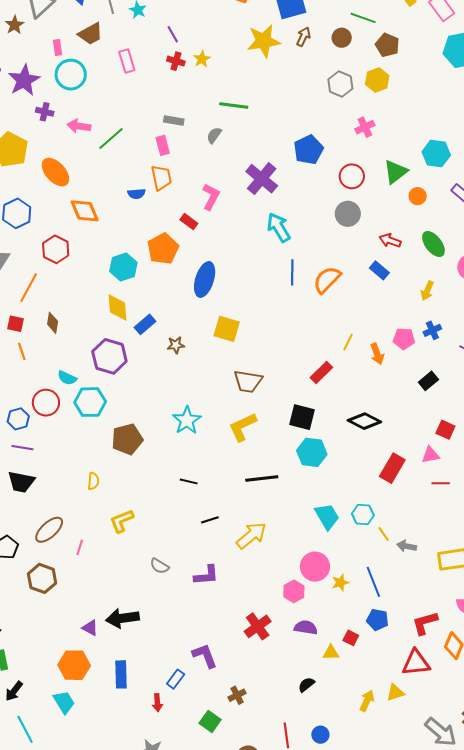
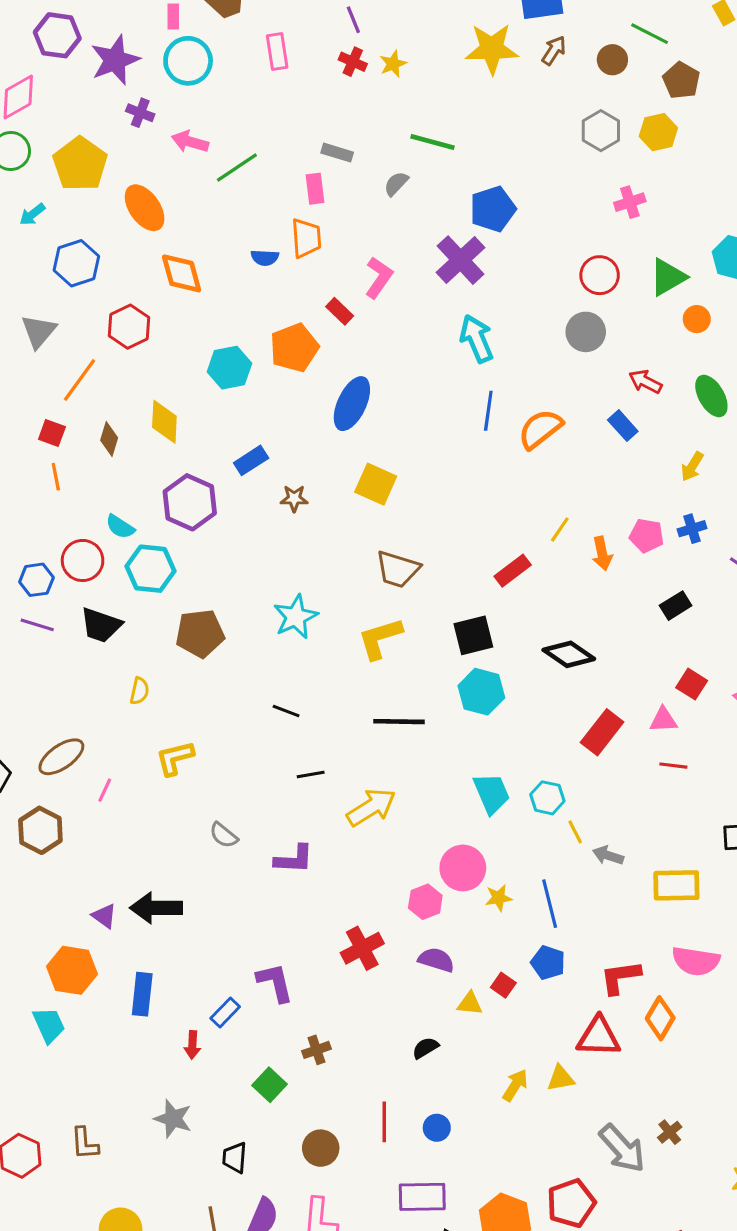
blue pentagon: (309, 150) -> (493, 209), moved
yellow diamond: (118, 308) -> (164, 422), moved
black square: (302, 417) -> (473, 635), turned -36
black trapezoid: (21, 482) -> (101, 625), moved

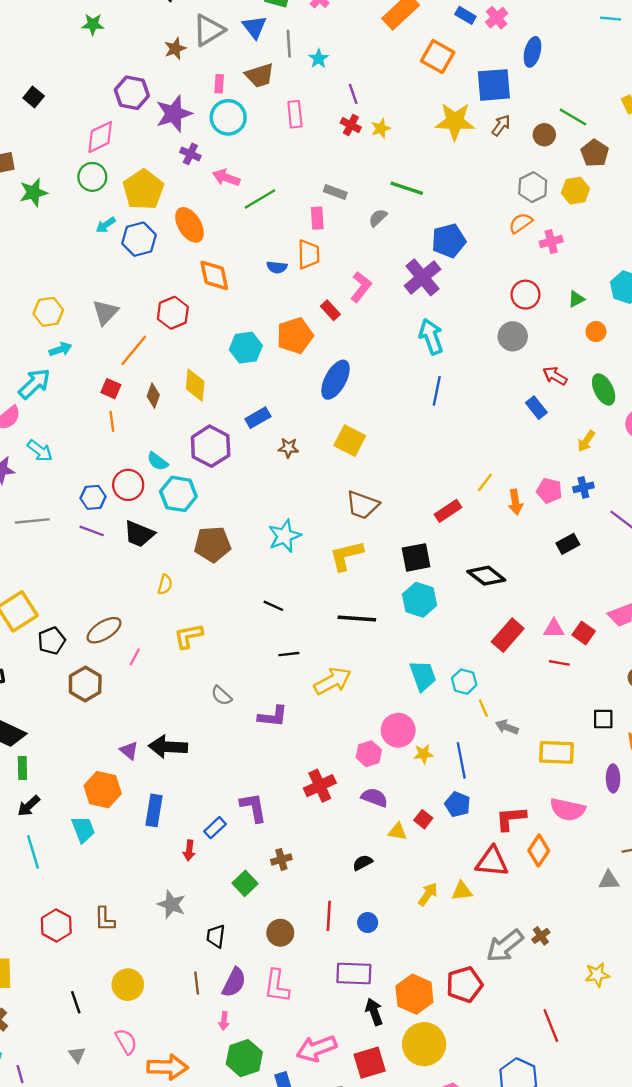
blue hexagon: (76, 263) -> (139, 239), moved
green triangle: (668, 277) -> (576, 299), size x0.6
orange semicircle: (540, 429) -> (521, 223), moved, size x0.7
red square: (692, 684) -> (584, 633), moved
gray arrow: (622, 1148) -> (505, 946), turned 90

